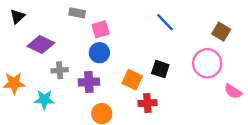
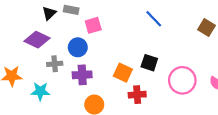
black triangle: (17, 16) -> (49, 13), moved
blue circle: (99, 53) -> (78, 47), moved
pink circle: (207, 63) -> (182, 80), moved

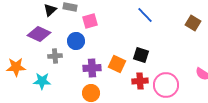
purple cross: (82, 75) -> (92, 68), moved
pink circle: (182, 80) -> (166, 85), moved
red cross: (137, 95) -> (140, 81), moved

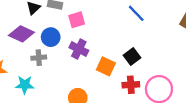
blue circle: (76, 41) -> (51, 37), moved
black square: (141, 55) -> (132, 57), turned 35
purple cross: (92, 68) -> (79, 49), moved, turned 30

